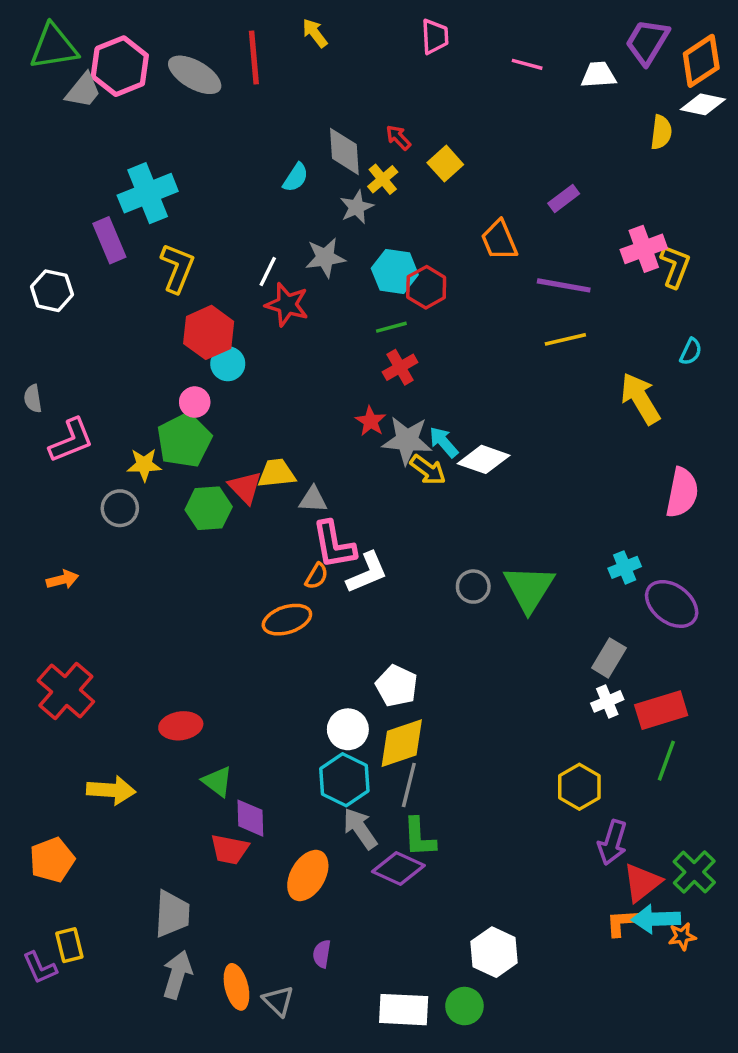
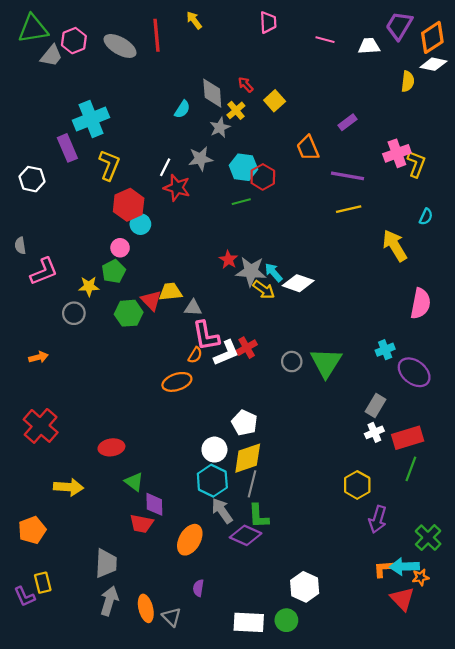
pink hexagon: (120, 66) -> (74, 41), size x0.7
red cross: (400, 367) -> (247, 348), moved
green pentagon: (184, 440) -> (114, 271), size x0.7
red triangle: (642, 882) -> (402, 599), moved, turned -36

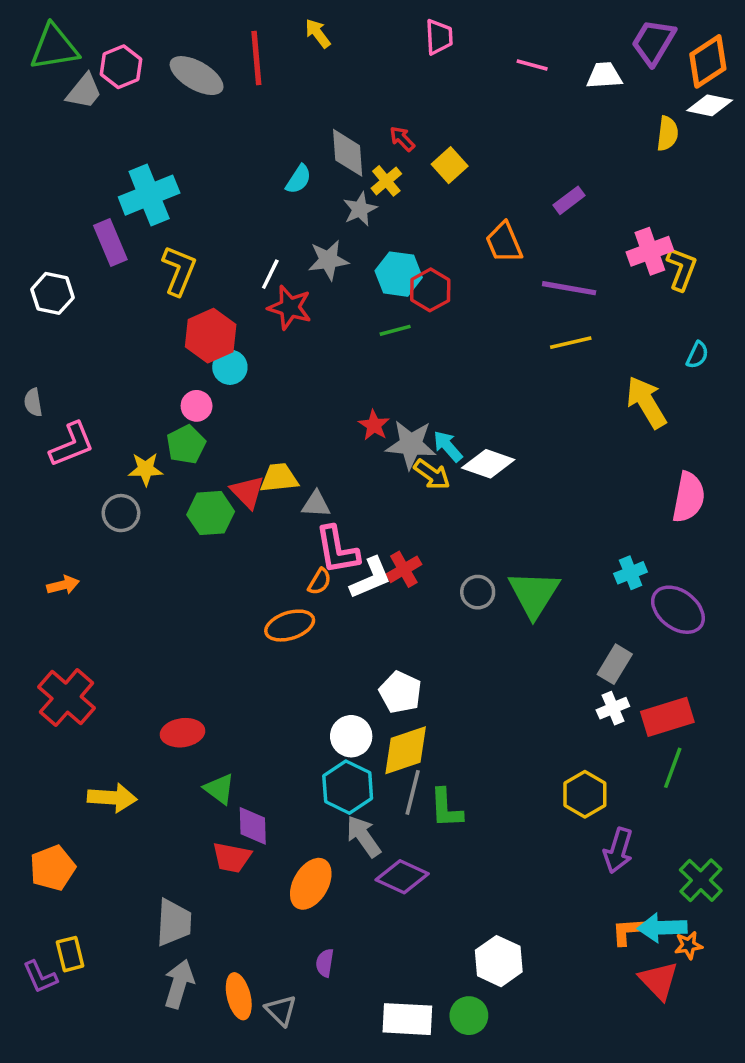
green L-shape: (258, 516) -> (446, 808), moved

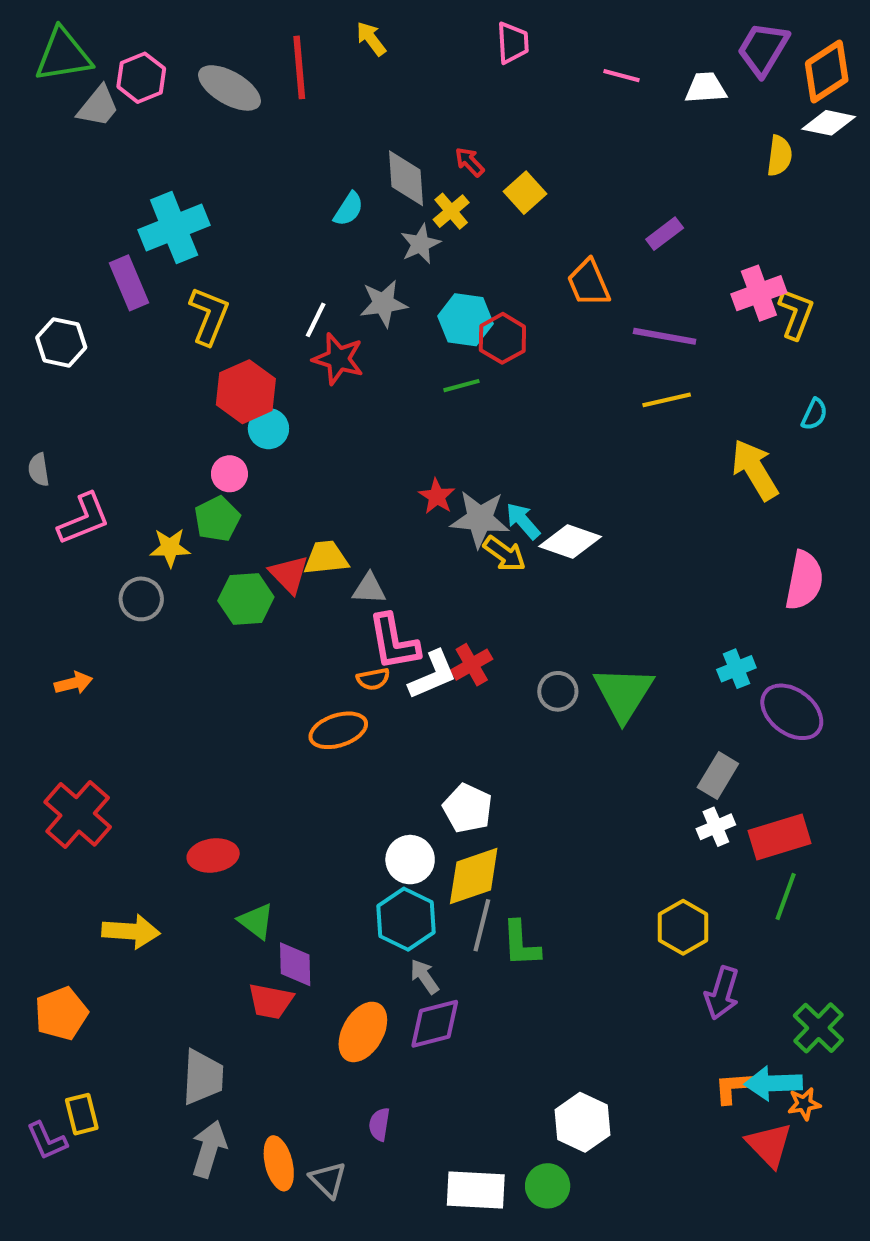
orange semicircle: (320, 582) -> (373, 679), turned 48
gray arrow: (363, 836) -> (424, 977), size x0.7
purple diamond: (402, 877) -> (435, 1024), moved, turned -39

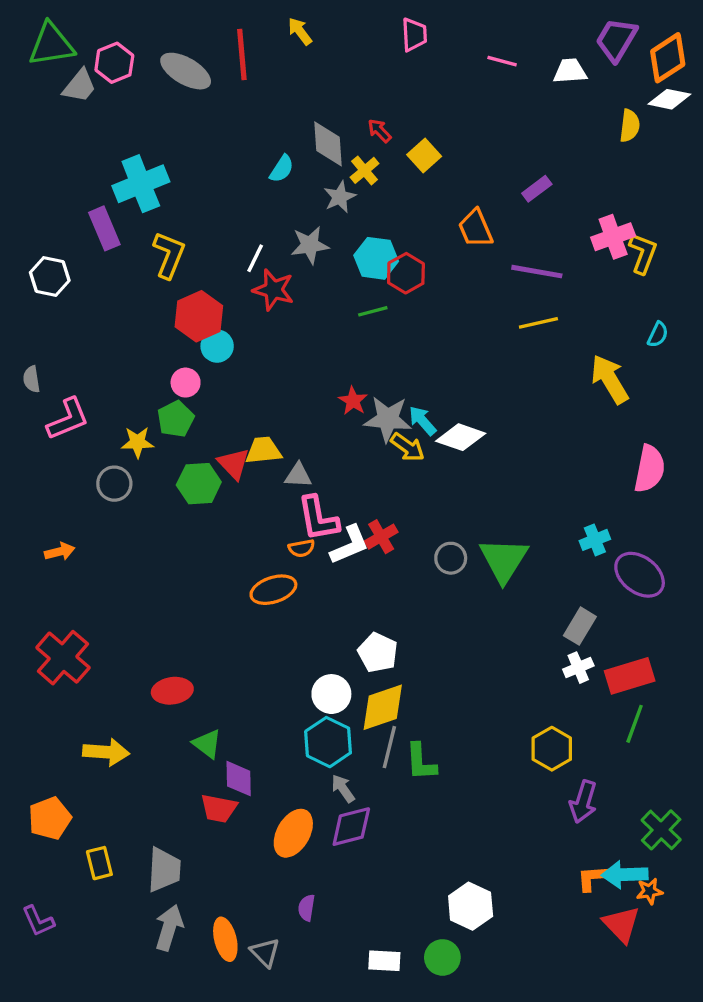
yellow rectangle: (82, 1114) -> (99, 863), moved
white rectangle: (476, 1190) -> (384, 961), size x0.7

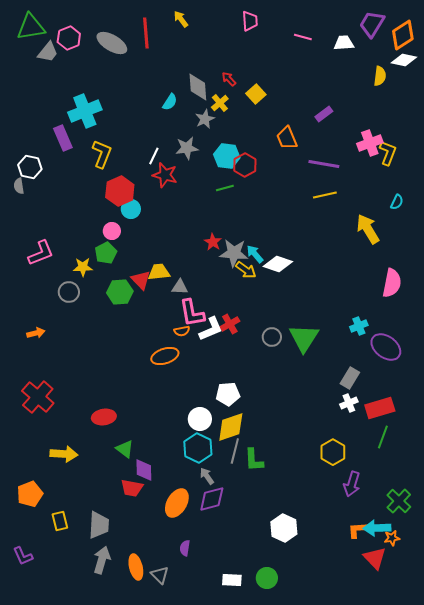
gray semicircle: (31, 379) -> (19, 186), moved
white pentagon: (378, 653) -> (228, 394), turned -30
white hexagon: (471, 906) -> (284, 528), moved

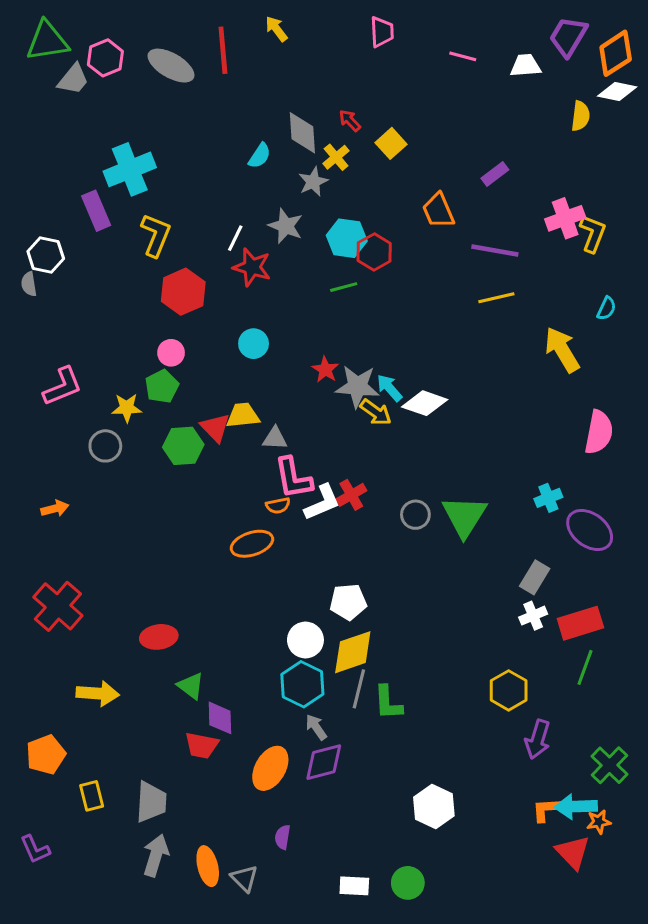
gray star: (187, 148) -> (286, 226), turned 30
cyan circle: (131, 209) -> (254, 344), moved

